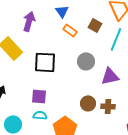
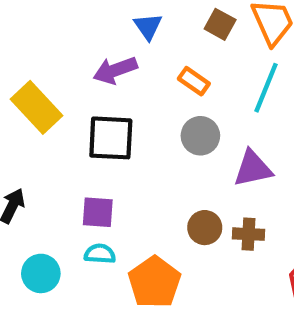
purple arrow: (29, 21) -> (115, 70), moved, turned -126
brown square: (95, 25) -> (220, 24), moved
orange rectangle: (70, 30) -> (194, 81), moved

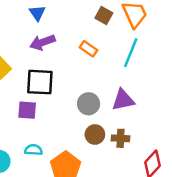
blue triangle: (148, 26) -> (37, 13), moved
gray circle: (200, 136) -> (89, 104), moved
purple square: (98, 212) -> (27, 110), moved

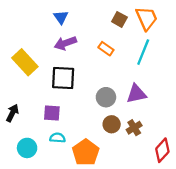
purple square: (27, 110) -> (52, 113), moved
brown cross: (121, 138) -> (134, 128), turned -35

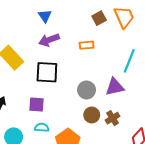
brown square: (119, 19) -> (99, 18), turned 32
orange rectangle: (106, 49) -> (87, 45), turned -40
cyan line: (143, 52) -> (129, 61), moved

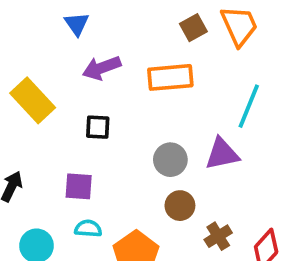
blue triangle: (45, 16) -> (77, 24), moved
orange rectangle: (87, 45) -> (170, 77), size x1.6
black square: (47, 72) -> (98, 127), size x0.6
brown cross: (113, 118) -> (218, 236), moved

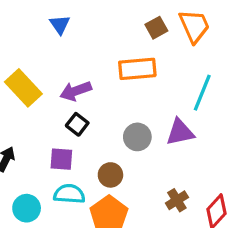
purple arrow: (102, 68) -> (76, 91), moved
black square: (98, 127) -> (77, 124), moved, turned 35
brown circle: (180, 206) -> (110, 175), moved
cyan semicircle: (88, 229) -> (69, 194), size x1.4

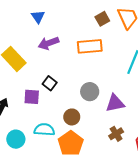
purple arrow: (76, 91) -> (49, 43), moved
purple triangle: (180, 132) -> (115, 103), moved
purple square: (61, 159) -> (32, 97), moved

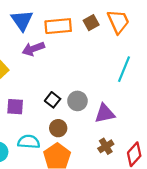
blue triangle: (38, 17) -> (22, 20), size x1.5
orange rectangle: (90, 46) -> (58, 26), moved
black square: (50, 83) -> (53, 100), moved

